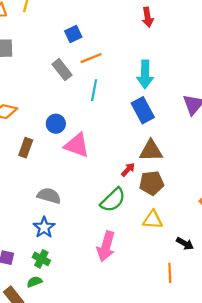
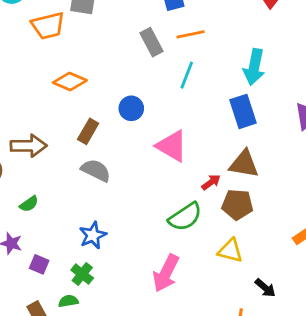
pink triangle: (77, 145) -> (172, 146), moved
gray semicircle: (49, 196) -> (96, 170), moved

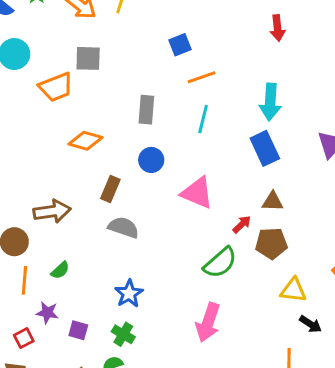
gray rectangle: (151, 42) -> (146, 110), moved, turned 40
brown triangle: (244, 164) -> (273, 201), size x0.7
yellow triangle: (230, 251) -> (293, 290), moved

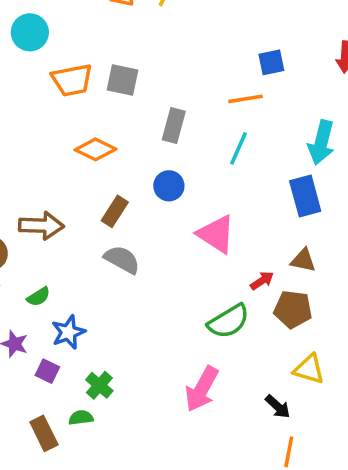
blue square: (180, 45) -> (271, 62), moved
gray square: (88, 58) -> (123, 80), moved
blue star: (129, 294) -> (68, 332), moved
black arrow: (311, 324) -> (278, 407), moved

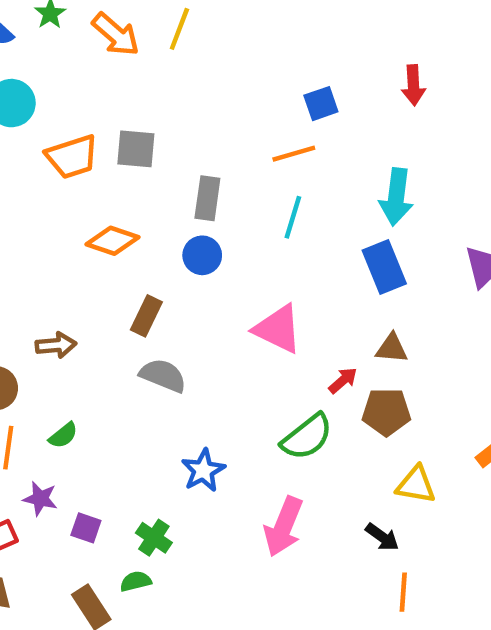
blue circle: (169, 186) -> (202, 255), moved
brown arrow: (41, 226) -> (56, 345), size x0.7
blue star: (68, 332) -> (203, 470), moved

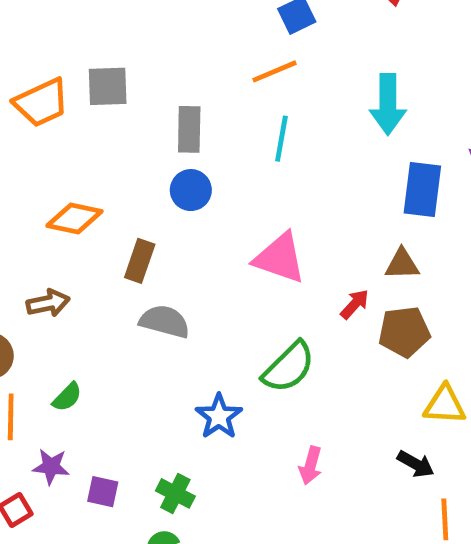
orange diamond: (112, 241) -> (74, 218), moved
blue rectangle: (384, 267) -> (422, 190), moved, turned 36
green semicircle: (307, 437) -> (289, 367), moved
pink arrow: (284, 527) -> (311, 465), size x0.6

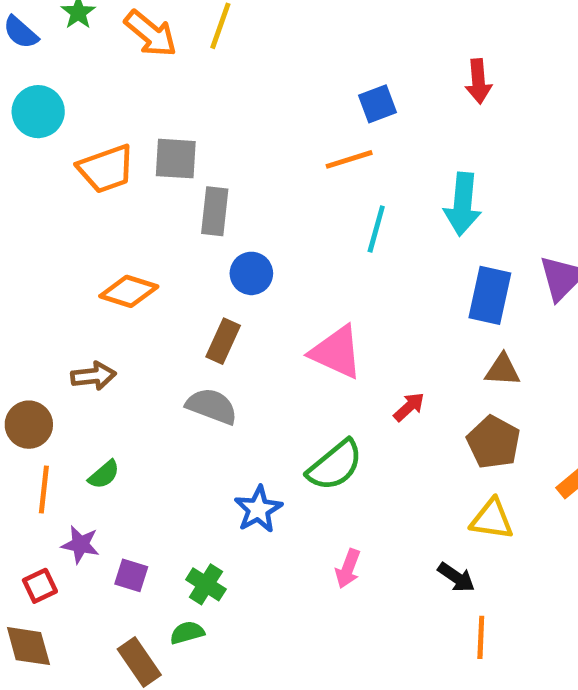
gray rectangle: (189, 129) -> (215, 211), moved
cyan line: (281, 139) -> (376, 229), moved
brown rectangle: (140, 261) -> (223, 341), moved
brown triangle: (402, 264) -> (503, 370), moved
brown pentagon: (404, 332) -> (494, 442), moved, turned 30

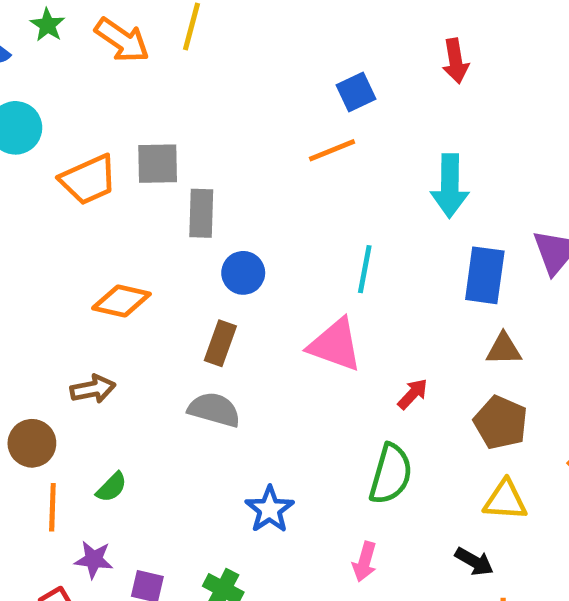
cyan line: (376, 229) -> (365, 269), moved
green semicircle: (335, 465) -> (391, 474), moved, turned -30

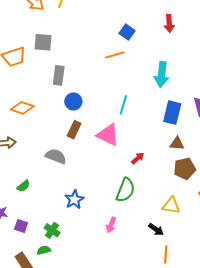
blue square: (356, 92) -> (127, 32), turned -35
gray square: (158, 164) -> (43, 42), moved
brown rectangle: (220, 343) -> (74, 130), moved
brown pentagon: (501, 423) -> (185, 169), moved, turned 30
green semicircle: (112, 487) -> (23, 186), moved

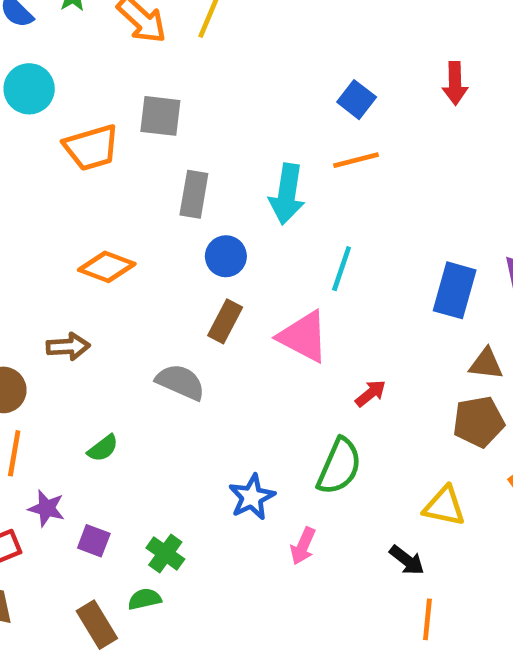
orange line: (115, 55) -> (356, 160), moved
cyan arrow: (162, 74) -> (287, 194), moved
brown triangle: (177, 144) -> (486, 364), moved
blue star: (74, 200) -> (252, 497), moved

